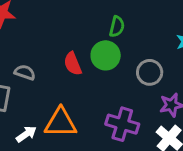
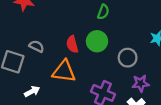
green semicircle: (117, 27) -> (103, 12), moved
orange triangle: (61, 123) -> (64, 71), moved

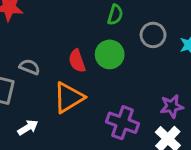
gray circle: (128, 58) -> (153, 35), moved
orange triangle: (64, 71) -> (69, 98), turned -35

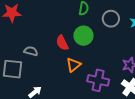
orange triangle: (69, 98) -> (73, 65), moved, size x0.7

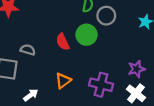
gray circle: (111, 19) -> (106, 16), moved
orange triangle: (73, 65) -> (63, 81), moved

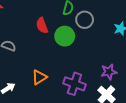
red semicircle: (63, 42) -> (42, 25), moved

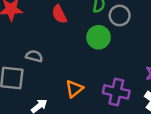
red semicircle: (42, 25) -> (59, 14), moved

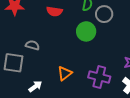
red semicircle: (59, 14) -> (54, 11), turned -56

